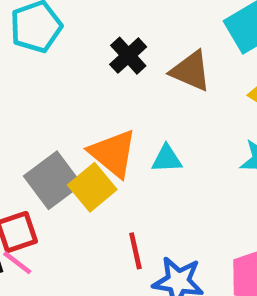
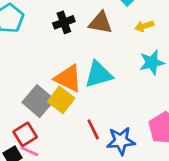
black cross: (128, 56) -> (64, 22), turned 36
cyan triangle: (167, 159) -> (99, 74), size x1.6

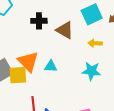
cyan triangle: (99, 74) -> (51, 66), size x0.6
yellow square: (61, 100) -> (18, 75), turned 30

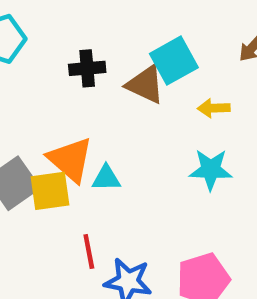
cyan square: (92, 14) -> (174, 61), moved
cyan triangle: (51, 66) -> (106, 178), moved

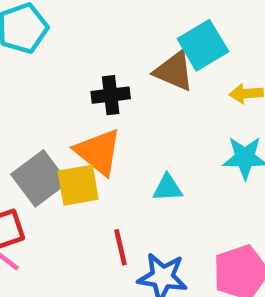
black cross: (87, 68) -> (111, 95), moved
cyan triangle: (106, 178) -> (167, 188), moved

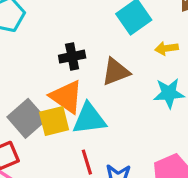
brown triangle: (174, 71) -> (116, 72), moved, turned -40
cyan triangle: (167, 188) -> (89, 119), moved, size x1.6

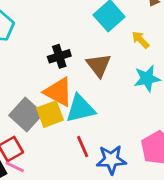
yellow arrow: (166, 48) -> (140, 40), turned 60
brown triangle: (116, 72) -> (99, 65), turned -40

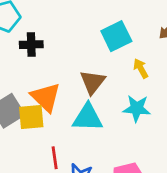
black cross: (59, 56) -> (31, 45), moved
cyan triangle: (80, 109) -> (88, 117), moved

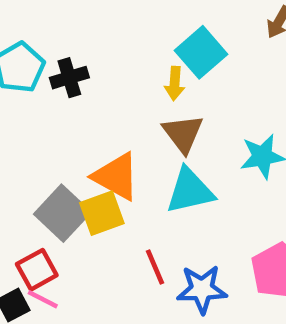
black cross: (31, 45) -> (69, 78), moved
yellow arrow: (141, 68) -> (175, 83), moved, turned -132

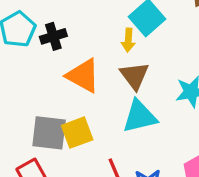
orange triangle: (116, 176) -> (83, 76), moved
gray square: (62, 213) -> (49, 133), turned -36

